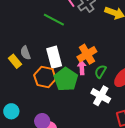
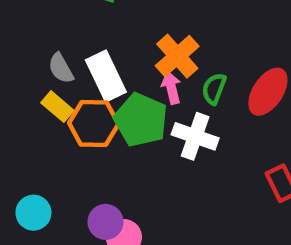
gray semicircle: (25, 53) -> (61, 68), moved
yellow rectangle: (15, 61) -> (57, 107), moved
white cross: (101, 96) -> (195, 136), moved

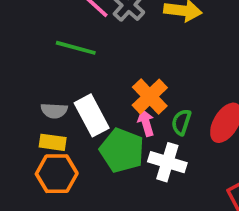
gray semicircle: (61, 68) -> (54, 111), turned -55
yellow rectangle: (57, 107) -> (53, 142), turned -30
orange hexagon: (94, 123) -> (57, 174), moved

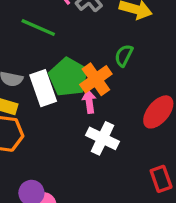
green semicircle: (181, 122) -> (124, 56), moved
green pentagon: (122, 150) -> (68, 77), moved

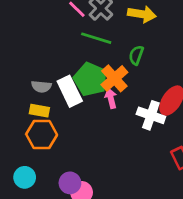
green line: (38, 28) -> (96, 38), moved
white cross: (102, 138) -> (151, 115), moved

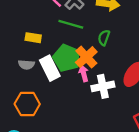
yellow rectangle: (39, 111) -> (33, 38), moved
white cross: (151, 115) -> (103, 86), moved, turned -30

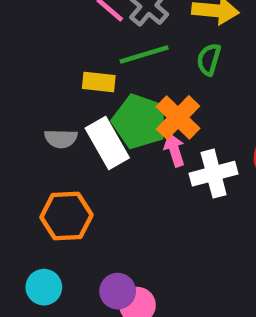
green line: (71, 24) -> (144, 54), turned -30
yellow rectangle: (33, 38) -> (99, 82), moved
green semicircle: (104, 38) -> (209, 59), moved

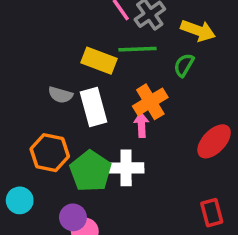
yellow rectangle: (99, 82) -> (99, 61), size x1.4
green pentagon: (139, 121) -> (91, 171), moved
white cross: (214, 174) -> (126, 168), moved

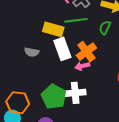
white rectangle: (94, 107) -> (62, 49), moved
pink arrow: (141, 125) -> (82, 66), turned -96
orange hexagon: (50, 153) -> (18, 103), moved

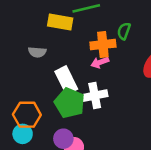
green semicircle: (105, 28) -> (124, 31), moved
white rectangle: (62, 49) -> (66, 80), moved
orange cross: (86, 52) -> (103, 45), turned 36

